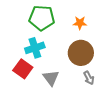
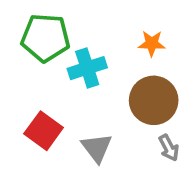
green pentagon: (42, 18) -> (45, 38), moved
cyan cross: (35, 48) -> (87, 68), moved

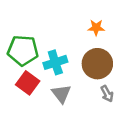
green pentagon: (45, 38) -> (23, 50), moved
cyan cross: (87, 68) -> (55, 62), moved

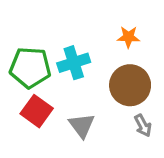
cyan cross: (55, 62) -> (74, 63), moved

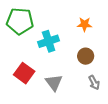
green pentagon: (30, 68) -> (20, 21), moved
brown circle: (130, 85) -> (86, 56), size x0.6

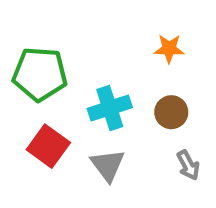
green pentagon: (20, 21) -> (40, 74), moved
cyan cross: (49, 41) -> (110, 108), moved

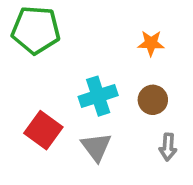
green pentagon: (40, 74) -> (36, 30), moved
gray arrow: (188, 165) -> (168, 147), turned 32

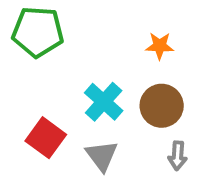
cyan cross: (98, 96) -> (104, 102), turned -30
brown circle: (153, 100) -> (162, 106), size x1.4

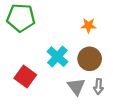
gray triangle: (102, 156) -> (76, 87), moved

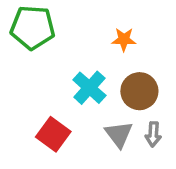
orange star: (88, 26) -> (124, 39), moved
red square: (25, 77) -> (53, 134), moved

